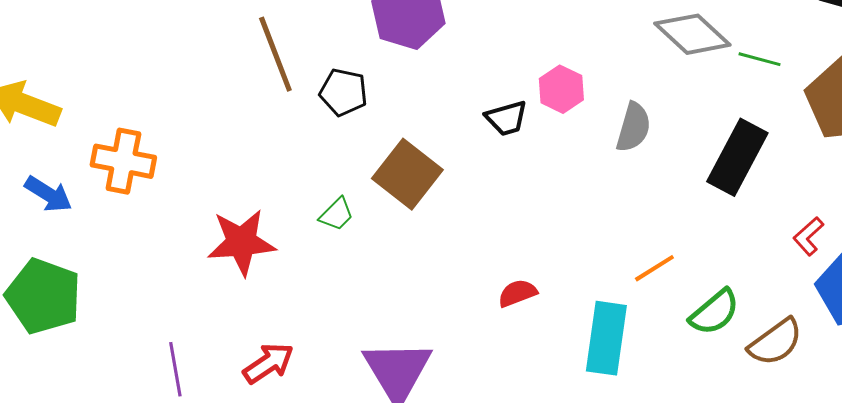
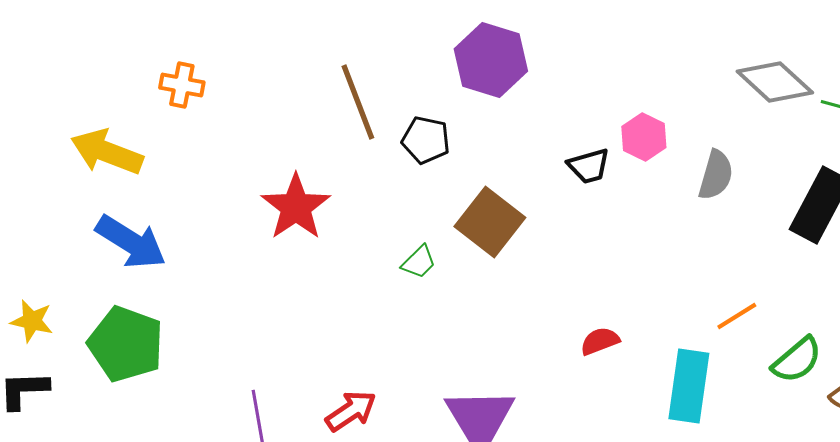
orange cross: (123, 161) -> (182, 85), moved, size x0.7
blue arrow: (48, 194) -> (131, 242), size x1.5
red star: (241, 242) -> (296, 207), moved, turned -30

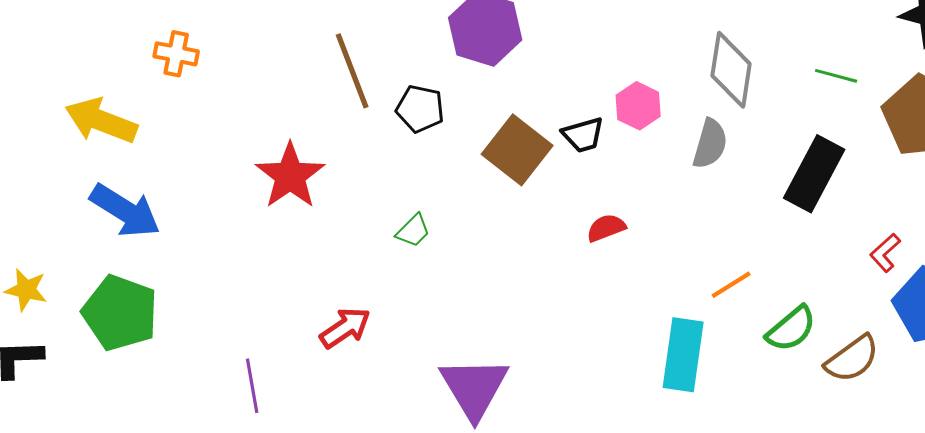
gray diamond: (775, 82) -> (731, 70), moved, turned 56
brown square: (490, 222) -> (517, 150), moved
red semicircle: (600, 341) -> (606, 228), moved
red arrow: (351, 411) -> (345, 328), moved

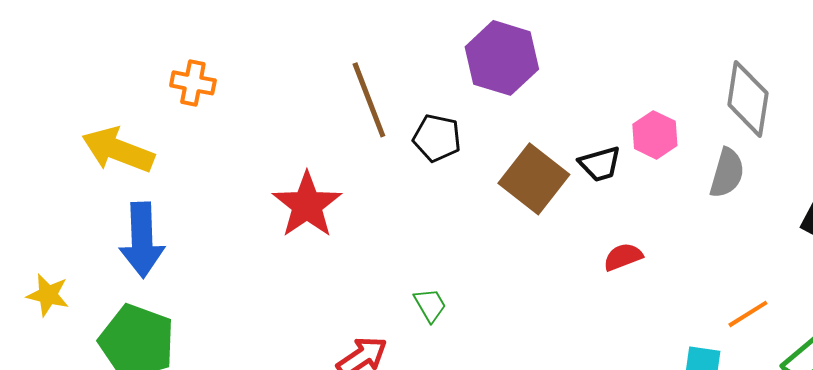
blue arrow: (125, 211) -> (142, 240), turned 56
green trapezoid: (413, 231) -> (430, 305), moved, turned -75
yellow star: (26, 290) -> (48, 295), moved

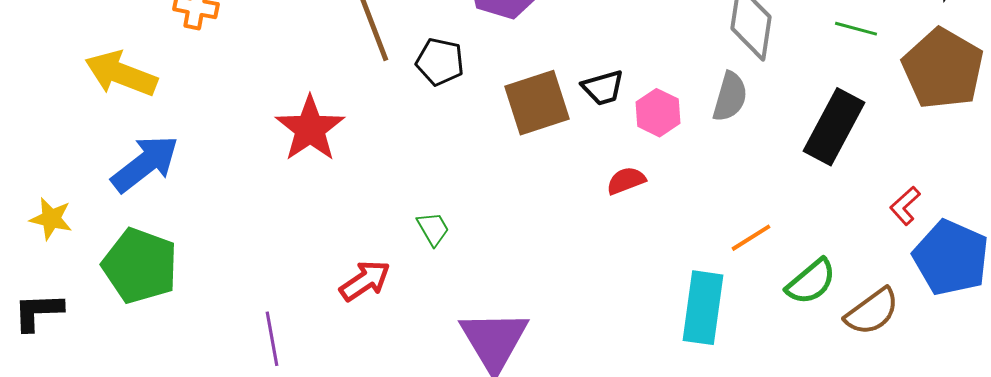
pink hexagon: (655, 135) -> (658, 113), moved
brown square: (534, 179) -> (537, 103), turned 34
blue arrow: (142, 240) -> (145, 164), turned -126

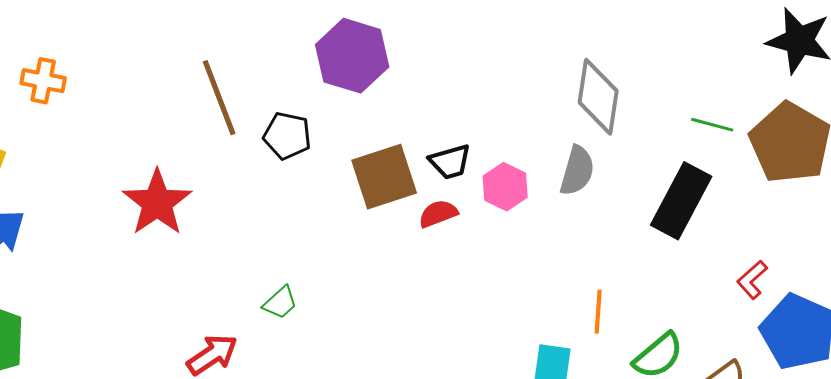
green line: (856, 29) -> (712, 125), moved
red semicircle: (626, 181) -> (438, 214), moved
green trapezoid: (433, 229) -> (280, 303), turned 78
orange line: (751, 238) -> (598, 312), turned -54

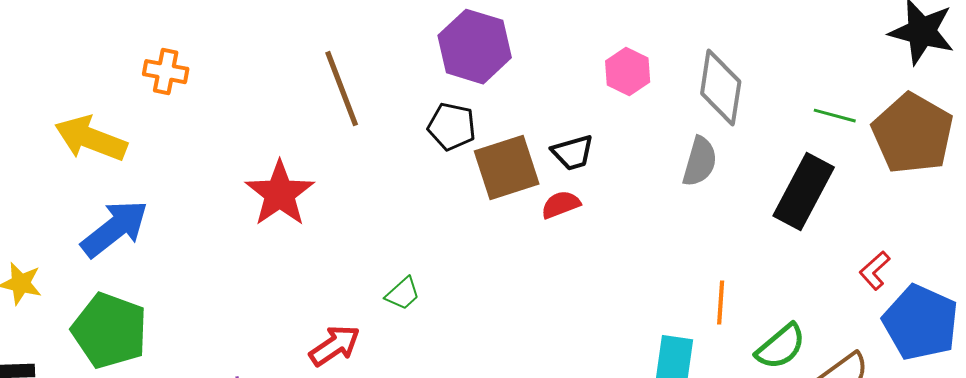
black pentagon: (287, 136) -> (452, 127), moved
pink hexagon: (505, 187) -> (628, 72), moved

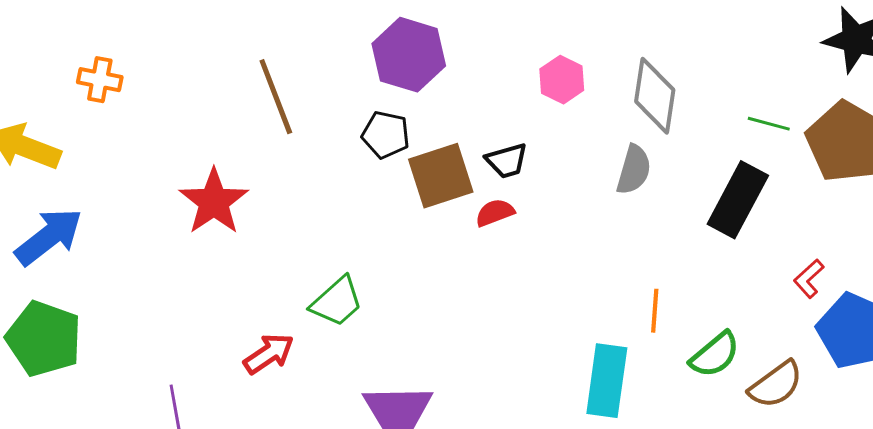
green trapezoid: (403, 294) -> (337, 302), size x1.5

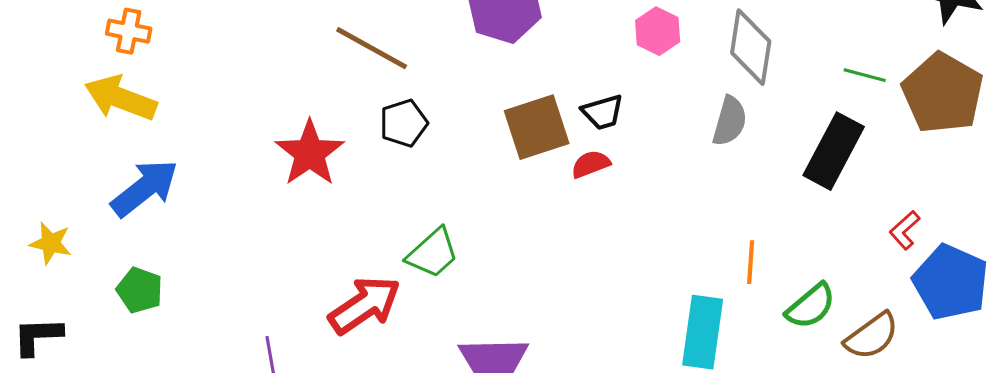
orange cross: (100, 80) -> (129, 31), moved
brown line: (276, 97) -> (372, 48), turned -40
black pentagon: (386, 135) -> (404, 123), moved, turned -30
green pentagon: (44, 339) -> (140, 290), size x0.6
red arrow: (269, 354) -> (365, 305), size x1.4

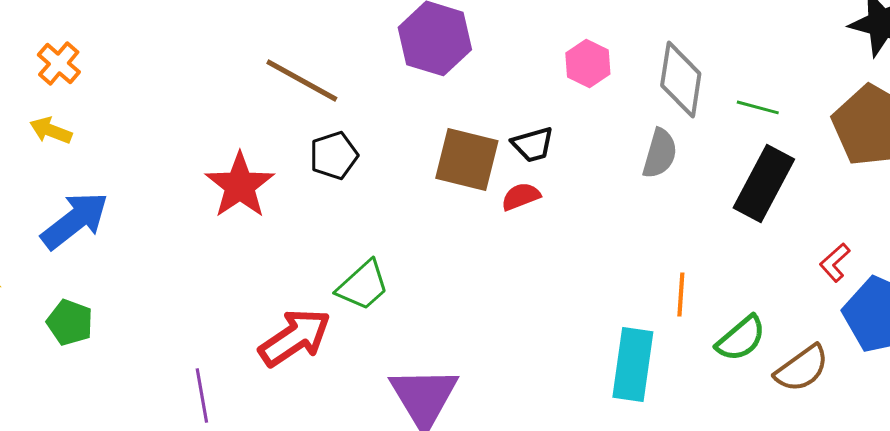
orange cross: (129, 31) -> (59, 63), turned 30
green line: (865, 75) -> (758, 107), moved
yellow arrow: (121, 98) -> (51, 130), size x0.6
brown square: (537, 127) -> (467, 159), turned 32

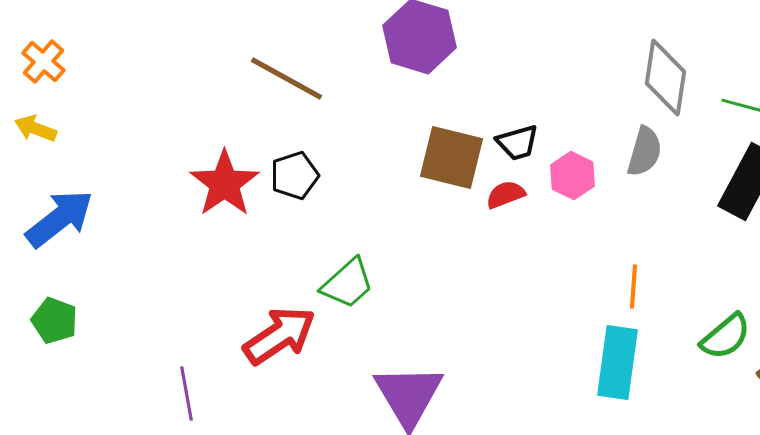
pink hexagon: (588, 63) -> (572, 176), moved
black pentagon: (334, 155) -> (294, 176), moved
orange line: (681, 294) -> (634, 287), moved

